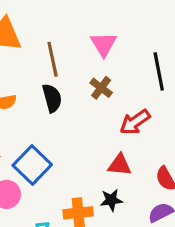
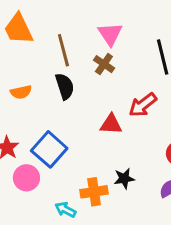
brown cross: (101, 88) -> (104, 64), moved
red triangle: (120, 165) -> (111, 124), moved

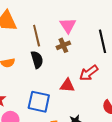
brown cross: (104, 64) -> (63, 45), turned 32
blue square: (49, 149) -> (39, 102), moved, turned -30

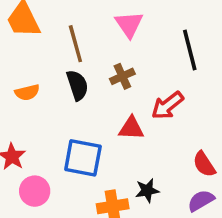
brown cross: (63, 45) -> (122, 76), moved

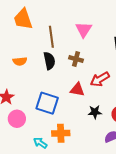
brown cross: (122, 76) -> (76, 59), turned 32
black star: (147, 190) -> (95, 112), moved

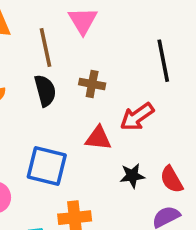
pink triangle: (84, 30) -> (83, 21), moved

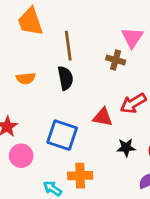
pink triangle: (83, 21) -> (132, 38), moved
brown cross: (92, 84) -> (116, 60), moved

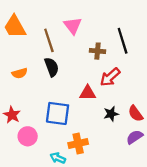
pink triangle: (132, 38) -> (73, 26), moved
brown cross: (116, 60) -> (97, 51), moved

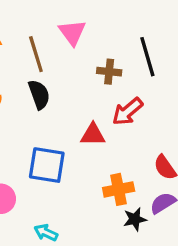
black star: (111, 114) -> (135, 219), moved
orange cross: (78, 143) -> (119, 189), moved

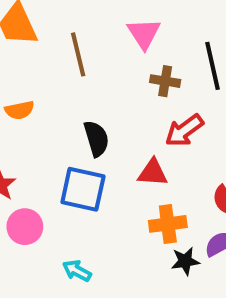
pink triangle: (72, 32) -> (144, 34), moved
black semicircle: (39, 94) -> (96, 139), moved
red triangle: (93, 135) -> (153, 173), moved

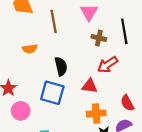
orange semicircle: (20, 110) -> (30, 49), moved

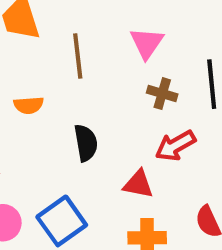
blue square: (52, 93) -> (62, 221), moved, turned 35

